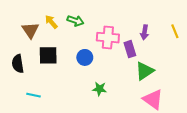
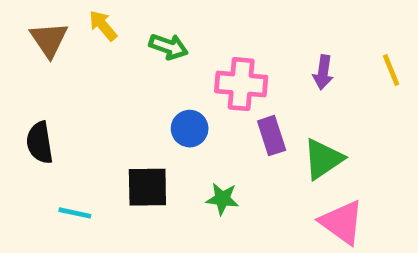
yellow arrow: (51, 22) -> (103, 25), moved
brown triangle: (30, 30) -> (49, 40), moved
purple rectangle: (130, 49) -> (272, 136), moved
black square: (48, 55) -> (147, 187), moved

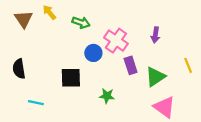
yellow line: (391, 70) -> (188, 65), moved
pink cross: (241, 84) -> (116, 41), turned 30
blue circle: (190, 129) -> (93, 53), moved
black square: (147, 187) -> (71, 78), moved

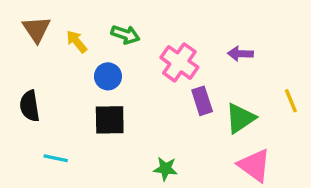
yellow arrow: (49, 12) -> (77, 42), moved
purple arrow: (155, 35) -> (240, 54), turned 84
blue circle: (93, 53) -> (108, 76), moved
green star: (107, 96) -> (165, 169), moved

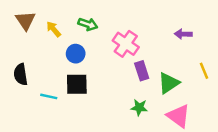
purple arrow: (240, 54) -> (183, 34), moved
cyan line: (56, 158) -> (49, 96), moved
green star: (165, 169) -> (139, 107), moved

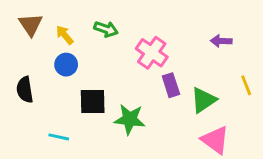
blue circle: (76, 54) -> (66, 65), moved
cyan line: (49, 96) -> (59, 137), moved
green star: (139, 107) -> (130, 119), moved, size x1.5

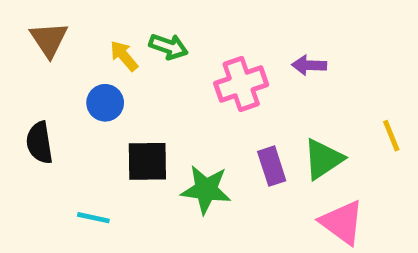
yellow arrow: (65, 35) -> (124, 56), moved
purple arrow: (221, 41) -> (309, 65), moved
pink cross: (152, 53) -> (241, 84), turned 36
purple rectangle: (171, 85) -> (272, 166), moved

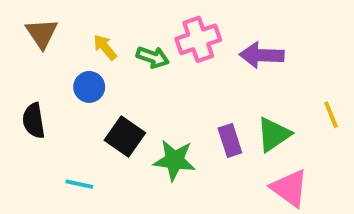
green arrow: (168, 46) -> (153, 57), moved
purple arrow: (309, 65) -> (262, 55), size x1.5
pink cross: (241, 84) -> (198, 39), moved
black square: (147, 161) -> (125, 136), turned 36

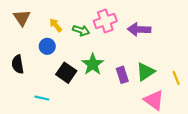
yellow line: (331, 115) -> (176, 78), moved
green star: (174, 160) -> (93, 64), moved, turned 30

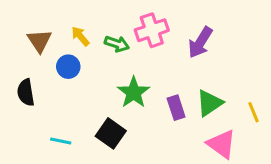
brown triangle: (22, 18) -> (39, 41), moved
purple arrow: (139, 29) -> (200, 42), turned -60
black square: (66, 73) -> (111, 133), moved

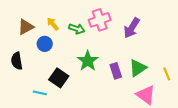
brown triangle: (39, 41) -> (26, 27), turned 36
black square: (111, 133) -> (59, 78), moved

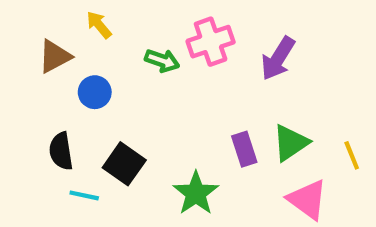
yellow arrow: (53, 24) -> (99, 25), moved
black semicircle: (17, 61) -> (61, 151), moved
green star: (88, 61) -> (196, 193), moved

